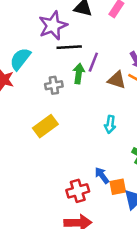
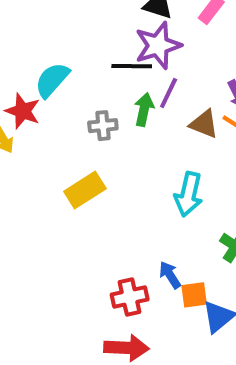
purple star: (53, 26) -> (158, 45), moved
cyan arrow: (110, 124) -> (188, 194), size x1.5

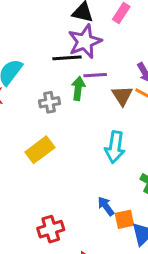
purple line: (169, 93) -> (95, 75), turned 65
brown triangle: (204, 124) -> (122, 96), turned 40
red cross: (130, 297) -> (51, 229), moved

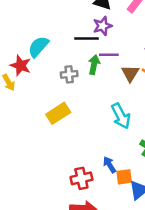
purple star: (85, 41) -> (102, 26), size x0.7
cyan arrow: (115, 147) -> (121, 116), turned -40
red cross: (51, 229) -> (81, 178), moved

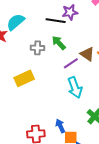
purple line: (109, 55) -> (71, 63), moved, turned -42
green arrow: (94, 65) -> (59, 43), turned -63
brown triangle: (130, 73) -> (87, 54), turned -35

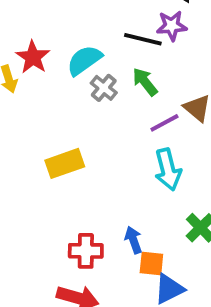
cyan semicircle: (16, 22) -> (84, 60), moved
gray cross: (37, 48) -> (104, 88), turned 32
yellow rectangle: (24, 78) -> (65, 163), moved

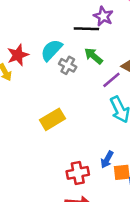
purple star: (172, 26) -> (103, 16), turned -30
red star: (33, 57) -> (18, 55), turned 30
blue arrow: (133, 240) -> (107, 160), turned -120

